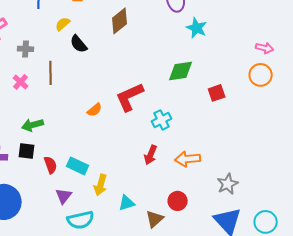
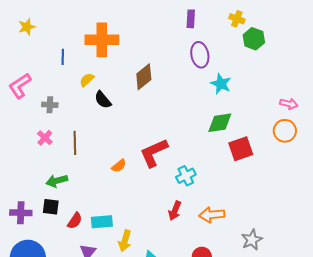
green diamond: (181, 71) -> (220, 123), moved
brown line: (51, 73) -> (75, 143), moved
red square: (217, 93) -> (241, 149), size x1.4
red semicircle: (51, 165) -> (75, 221), turned 54
cyan rectangle: (78, 166) -> (102, 222), turned -30

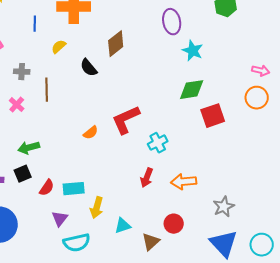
black semicircle: (103, 100) -> (89, 68), moved
brown line: (75, 143) -> (47, 90), moved
black square: (51, 207) -> (23, 174), turned -30

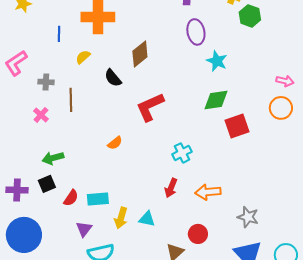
red L-shape: (126, 120) -> (150, 107), moved
gray star: (224, 207) -> (248, 217), turned -30
cyan triangle: (123, 226) -> (147, 219), moved, turned 30

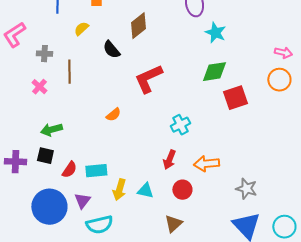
black square: (47, 184) -> (45, 156), turned 36
red circle: (198, 234) -> (182, 190), moved
blue circle: (24, 235) -> (49, 207), moved

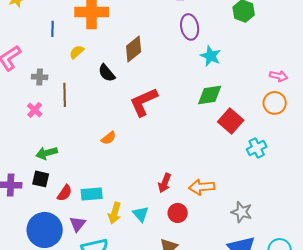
red square: (235, 98) -> (231, 121), turned -30
cyan cross: (180, 125) -> (257, 148), moved
cyan triangle: (145, 191) -> (141, 214), turned 36

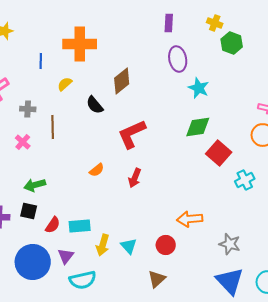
red arrow: (165, 183) -> (135, 178), moved

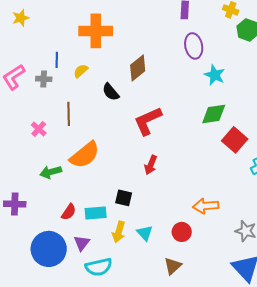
blue line: (41, 61) -> (57, 60), moved
gray cross: (28, 109) -> (44, 79), moved
orange semicircle: (97, 170) -> (85, 155), moved, size x2.0
black square: (29, 211) -> (124, 198), moved

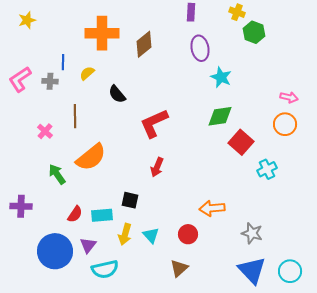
brown diamond: (138, 68) -> (144, 44), moved
green arrow: (51, 172) -> (57, 174), turned 70

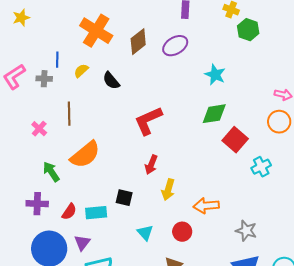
orange cross: (102, 33) -> (96, 31), turned 32
purple ellipse: (200, 48) -> (175, 46), moved, turned 70
black semicircle: (117, 94) -> (111, 81), moved
purple cross: (21, 206) -> (37, 204), moved
yellow arrow: (125, 234) -> (168, 190), moved

